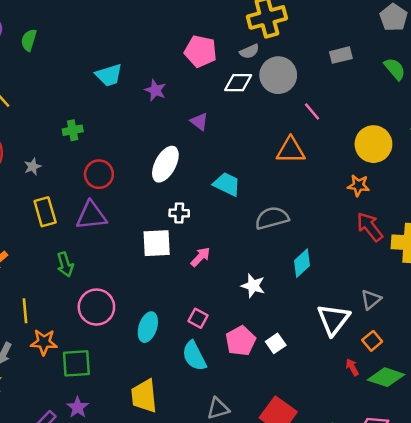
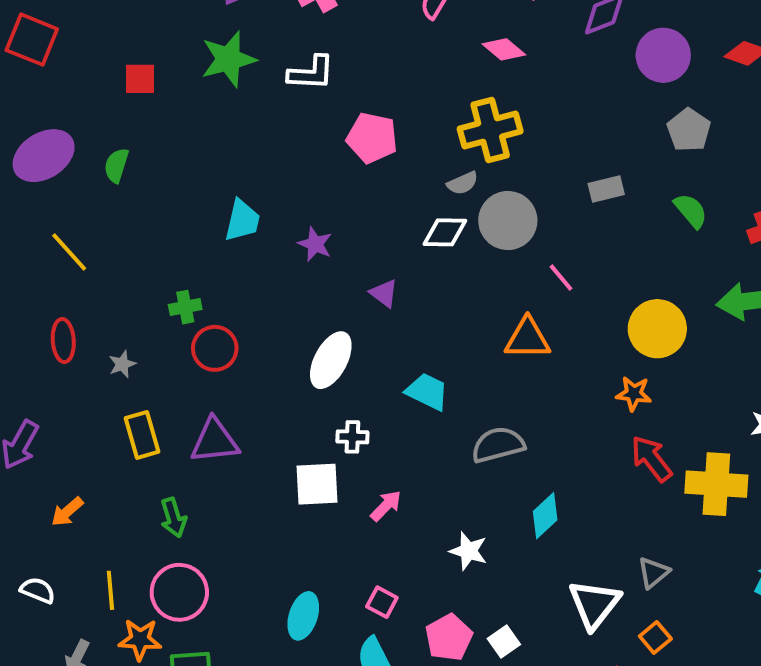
pink pentagon: (200, 51) -> (372, 138), moved
cyan trapezoid: (109, 75) -> (242, 221), turned -60
red circle: (99, 174) -> (215, 348), moved
pink circle: (96, 307) -> (179, 592), moved

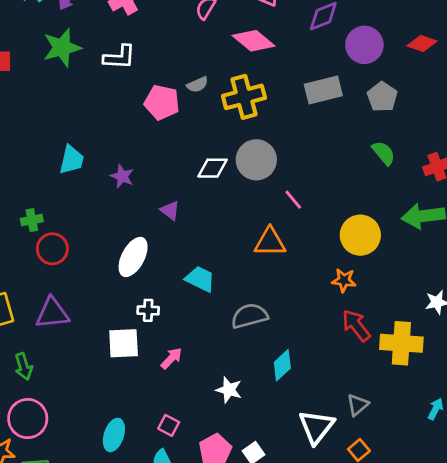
pink diamond: (504, 49) -> (254, 41), size x1.4
gray semicircle: (463, 183) -> (197, 85), moved
gray rectangle: (606, 189) -> (323, 90), moved, size x1.5

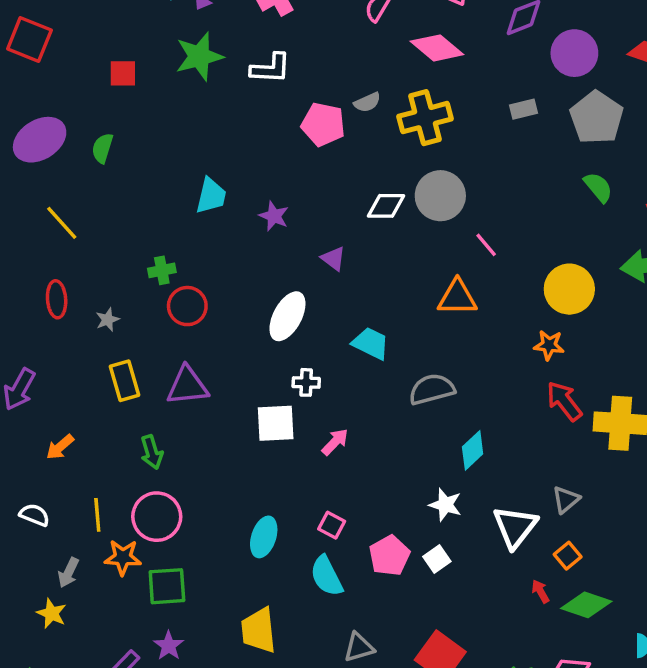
gray rectangle: (323, 90) -> (523, 109), size x0.6
gray pentagon: (382, 97) -> (597, 118), size x1.4
white star: (229, 390) -> (445, 505), moved

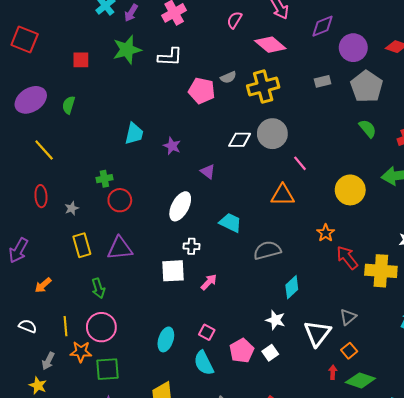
orange star: (549, 345) -> (326, 233), moved, turned 30
red arrow: (540, 591) -> (333, 372), turned 32

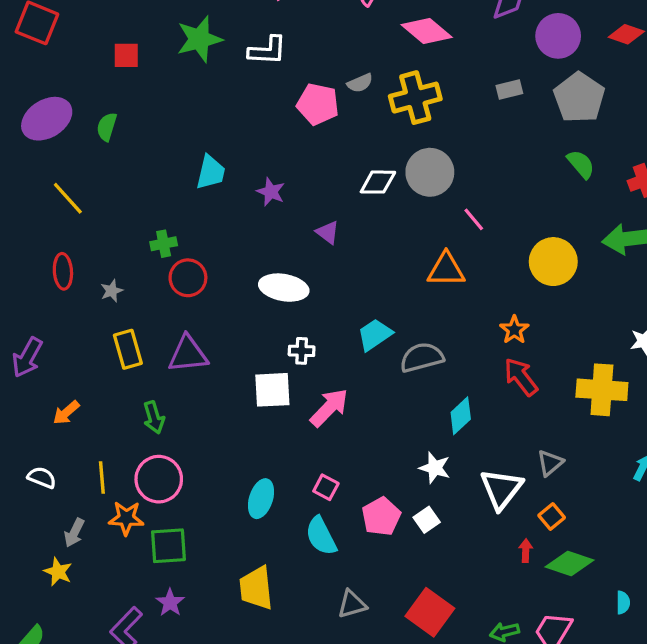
white ellipse: (180, 206) -> (284, 288), turned 72
cyan trapezoid: (230, 223) -> (375, 335), moved, turned -60
red arrow: (347, 258) -> (521, 377), moved
pink arrow: (209, 282) -> (329, 408), size x1.5

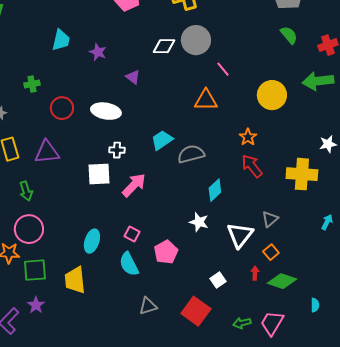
red circle: (188, 278) -> (62, 108), moved
white square: (427, 520) -> (218, 280), moved
yellow trapezoid: (256, 588) -> (75, 280), moved

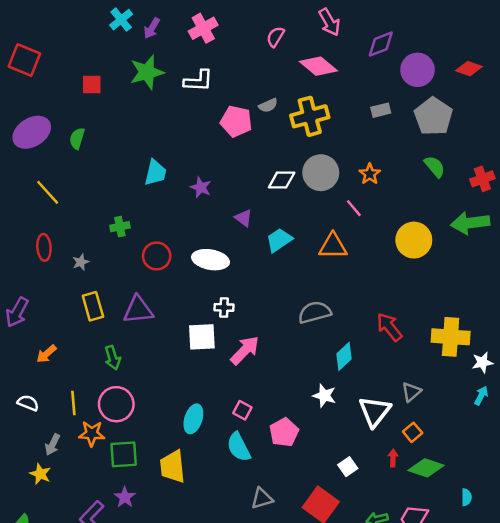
orange star: (248, 137) -> (370, 174), moved
cyan trapezoid: (162, 140) -> (279, 240), moved
white star: (328, 144) -> (482, 363), moved

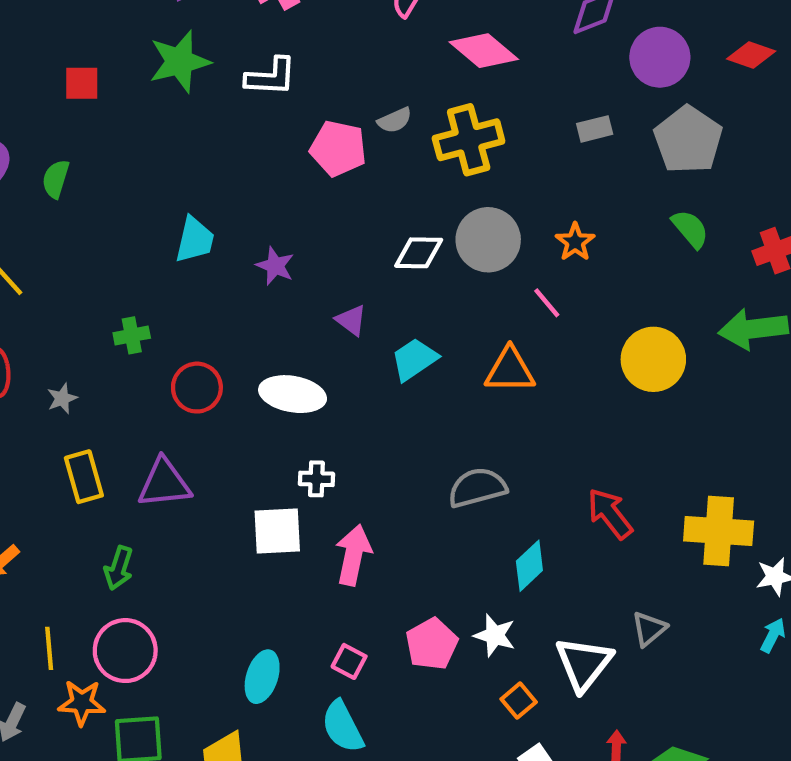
pink arrow: (245, 350) -> (353, 555), turned -32
green arrow: (113, 358) -> (119, 568), turned 35
pink pentagon: (284, 432) -> (432, 644), moved
orange square: (413, 432) -> (519, 701), moved

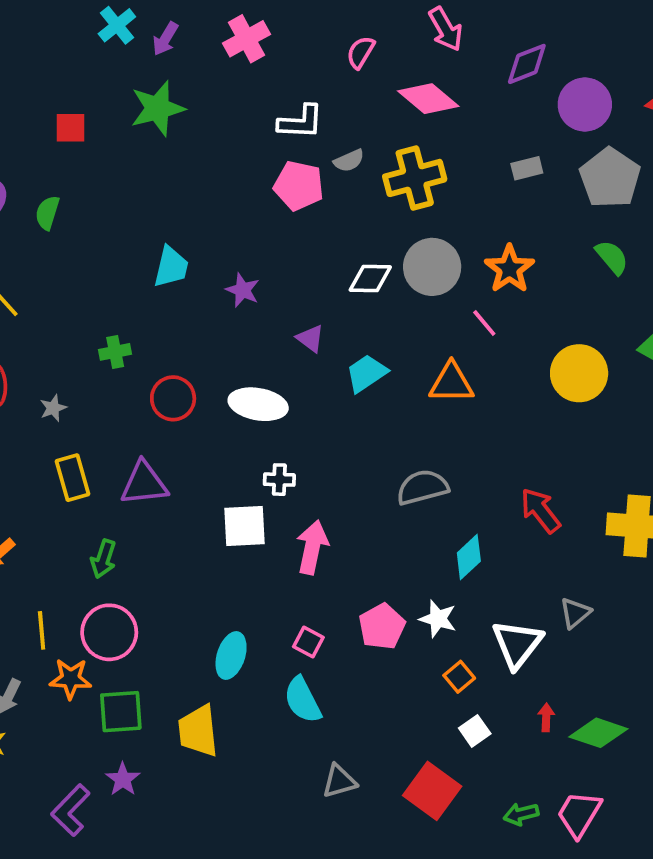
white L-shape: (271, 77) -> (301, 122), moved
orange star: (575, 242) -> (509, 269), size x1.4

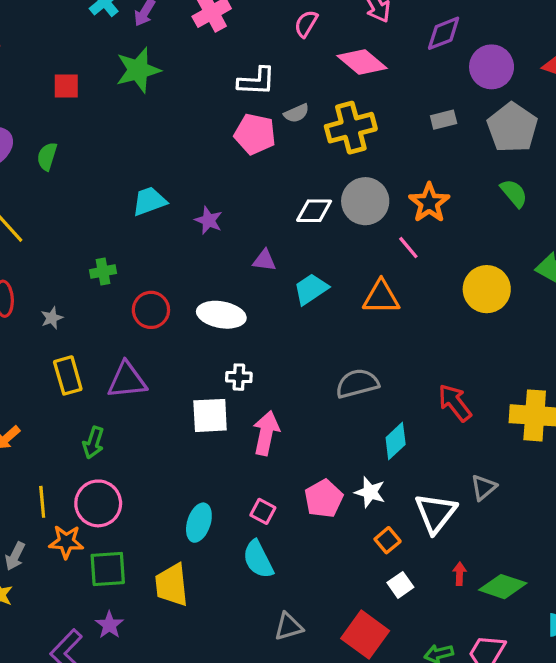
cyan trapezoid: (171, 267) -> (149, 201), turned -123
purple triangle: (310, 338) -> (264, 260), turned -30

